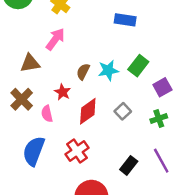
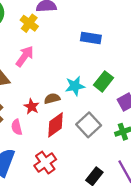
brown semicircle: (83, 72) -> (52, 99), moved, turned 49
gray square: (123, 111) -> (89, 125), size x1.5

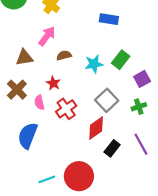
brown semicircle: (52, 99) -> (64, 55), moved
red diamond: (55, 125) -> (96, 128), moved
red cross: (45, 163) -> (66, 109), moved

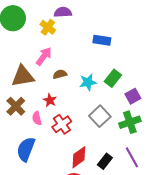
brown triangle: (24, 58) -> (23, 76), size x1.4
green cross: (139, 107) -> (130, 122), size x1.5
red diamond: (96, 128) -> (79, 157), moved

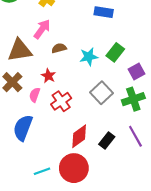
pink semicircle: (37, 118) -> (35, 95), turned 32

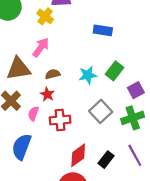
brown semicircle: (59, 48) -> (53, 74), moved
red cross: (61, 101) -> (60, 120), turned 30

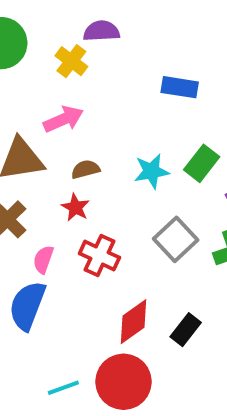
pink arrow: (41, 47) -> (63, 119), turned 30
pink semicircle: (33, 114) -> (43, 260), moved
red cross: (60, 120) -> (99, 255), turned 30

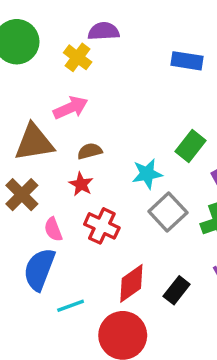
blue rectangle: (180, 87) -> (187, 61), moved
cyan star: (152, 171) -> (147, 174), moved
pink semicircle: (43, 260) -> (53, 229), turned -40
cyan line: (63, 388) -> (71, 306), moved

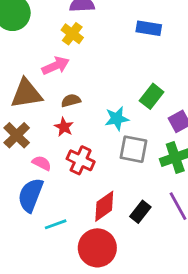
yellow cross: (78, 57) -> (72, 34), moved
gray square: (168, 212) -> (133, 149), turned -36
pink semicircle: (53, 229) -> (42, 163), turned 138

